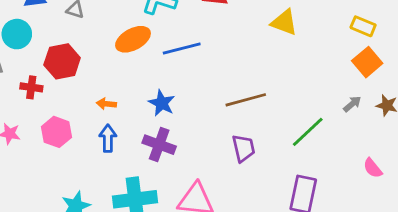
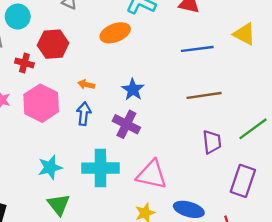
blue line: (182, 48) -> (197, 49), moved
pink hexagon: (56, 132) -> (41, 103), size x1.4
purple trapezoid: (243, 148) -> (212, 142), moved

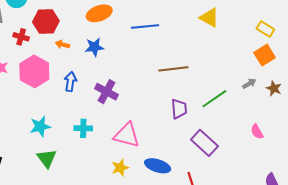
blue line: (197, 49) -> (145, 27), moved
orange arrow: (86, 85) -> (62, 44), moved
blue star: (133, 90) -> (94, 47), moved, turned 30
cyan cross: (100, 168) -> (83, 128), size x0.6
purple rectangle: (243, 181) -> (204, 143), turned -68

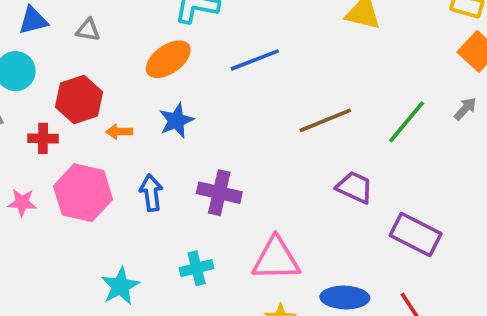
green line: (214, 99) -> (407, 122), moved
purple trapezoid: (179, 109) -> (355, 187), turned -45

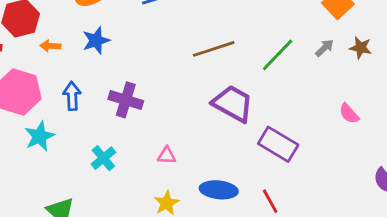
purple trapezoid: (355, 187) -> (233, 104), size x1.4
pink triangle: (276, 259) -> (167, 155), size x0.5
cyan cross: (197, 268) -> (103, 158), turned -30
cyan star: (120, 286) -> (40, 136), moved

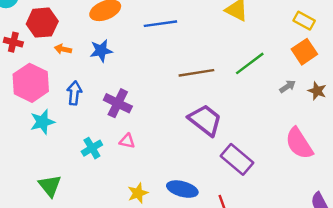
green line: (278, 55) -> (250, 63), moved
pink semicircle: (349, 114) -> (299, 143), size x1.8
pink triangle: (167, 155) -> (127, 141), moved

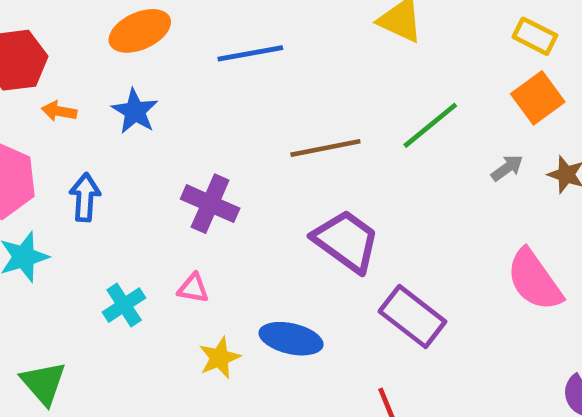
blue star: (101, 51) -> (135, 111), turned -30
purple cross: (118, 103) -> (210, 204), moved
blue ellipse: (182, 189) -> (291, 339), moved
yellow star: (138, 193) -> (219, 358), moved

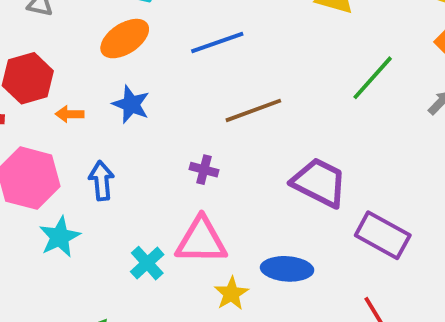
brown line: (325, 148) -> (253, 110), moved
purple cross: (210, 204) -> (204, 170), size x0.6
pink triangle: (193, 288) -> (201, 241), size x2.0

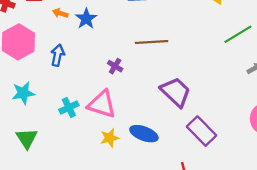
green line: (373, 78) -> (238, 34), moved
orange arrow: (70, 114) -> (60, 13), moved
cyan star: (60, 237) -> (23, 93), moved

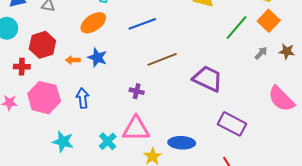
purple trapezoid: (176, 92) -> (208, 79), moved
cyan star: (23, 93) -> (63, 142), turned -30

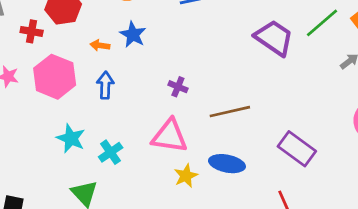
brown line: (162, 59) -> (230, 112), moved
orange arrow: (73, 60) -> (100, 45), moved
purple trapezoid: (208, 79) -> (274, 38), moved
cyan cross: (108, 141) -> (111, 152), moved

